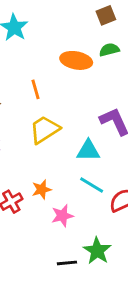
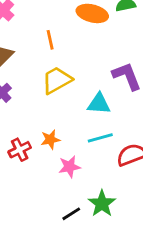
cyan line: (92, 185) -> (100, 138), turned -50
black line: (67, 263) -> (71, 214), turned -30

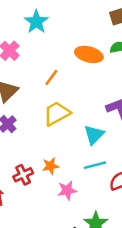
orange line: (50, 40) -> (51, 78), turned 48
cyan triangle: (99, 104) -> (94, 135), turned -50

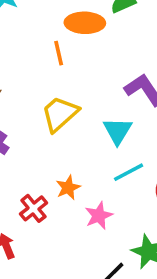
orange line: (51, 78) -> (59, 53), moved, turned -36

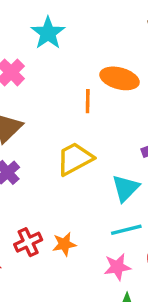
orange star: (68, 188) -> (64, 244), moved
pink star: (99, 216) -> (117, 267), moved

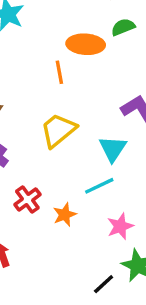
cyan line: (126, 230) -> (99, 186), moved
red cross: (28, 242) -> (27, 200), moved

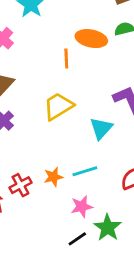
cyan line: (99, 186) -> (85, 171), moved
red cross: (27, 200) -> (20, 185), moved
pink star: (120, 226) -> (82, 207), moved

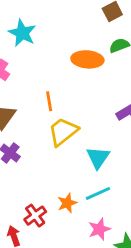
orange line: (66, 59) -> (49, 101), moved
cyan triangle: (101, 128) -> (98, 158), moved

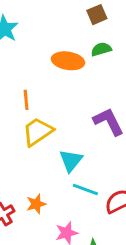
cyan line: (98, 193) -> (85, 189), moved, turned 40

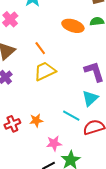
orange line: (26, 100) -> (40, 48), turned -40
cyan triangle: (71, 161) -> (90, 98), moved

